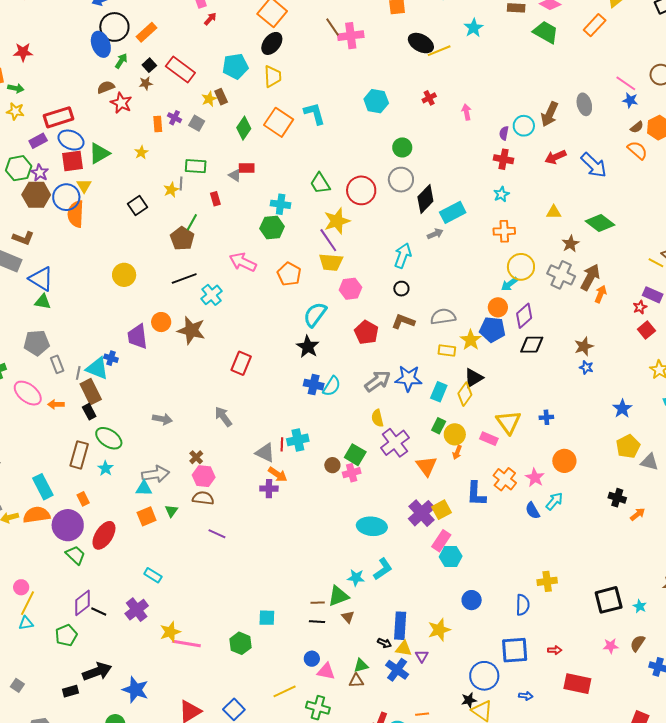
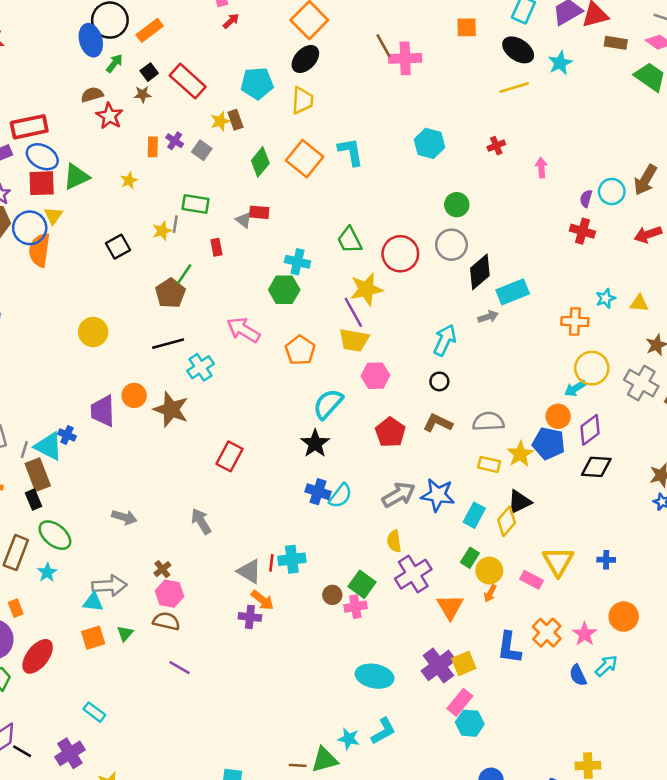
black ellipse: (421, 43) -> (518, 50), moved
cyan star: (501, 194) -> (606, 298), moved

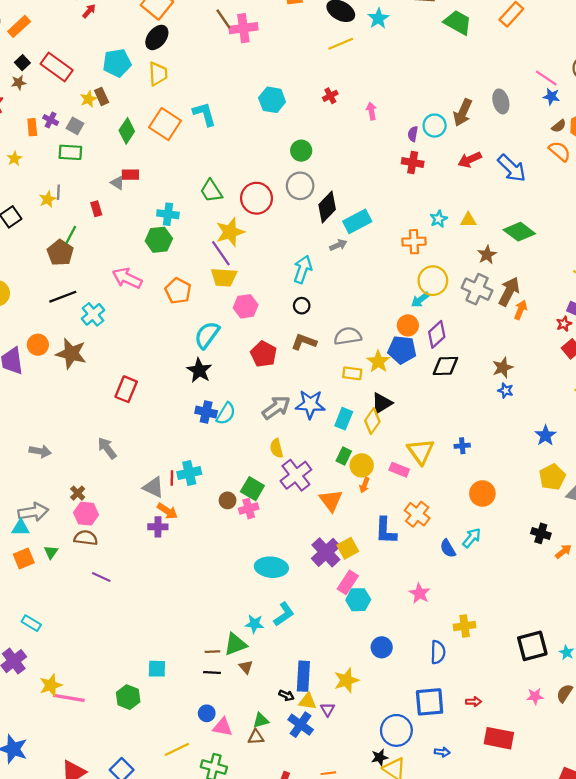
green rectangle: (195, 204) -> (70, 152), moved
pink star: (585, 634) -> (420, 593), moved

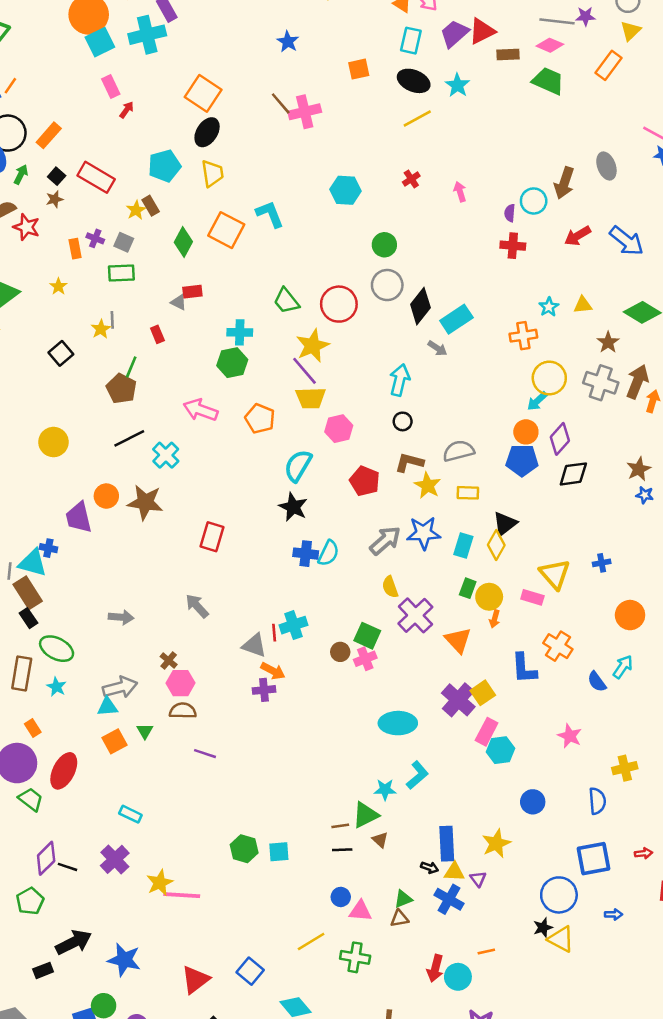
gray arrow: (338, 245) -> (437, 348), turned 63
yellow star: (378, 362) -> (428, 485), moved
green hexagon: (128, 697) -> (244, 849), moved

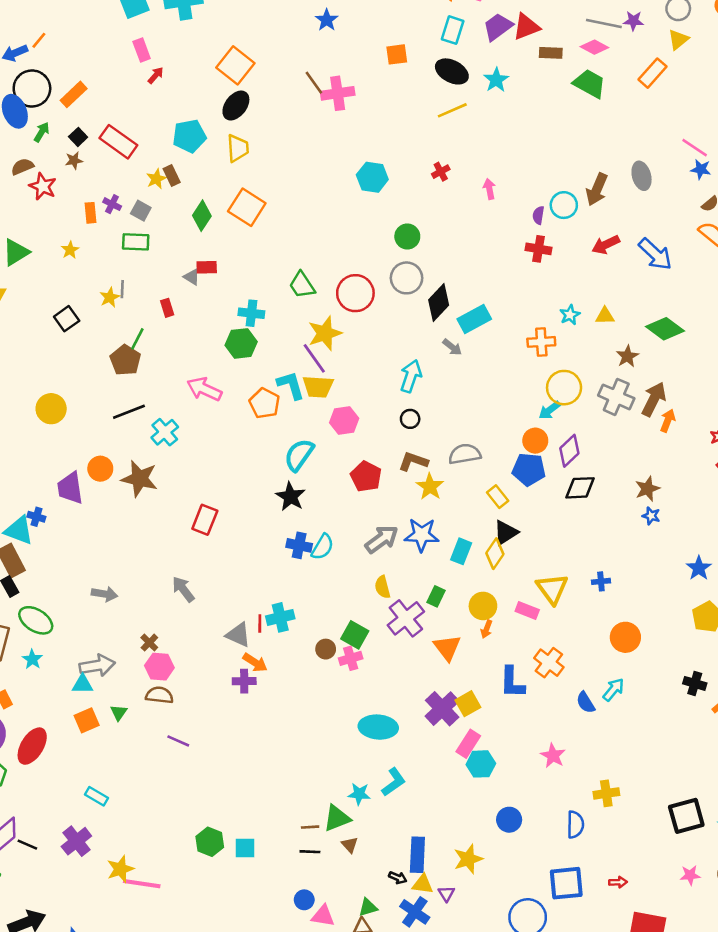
cyan L-shape: (270, 214) -> (291, 385), moved
yellow rectangle: (468, 493) -> (498, 497), moved, turned 45
green rectangle: (468, 588) -> (436, 596), moved

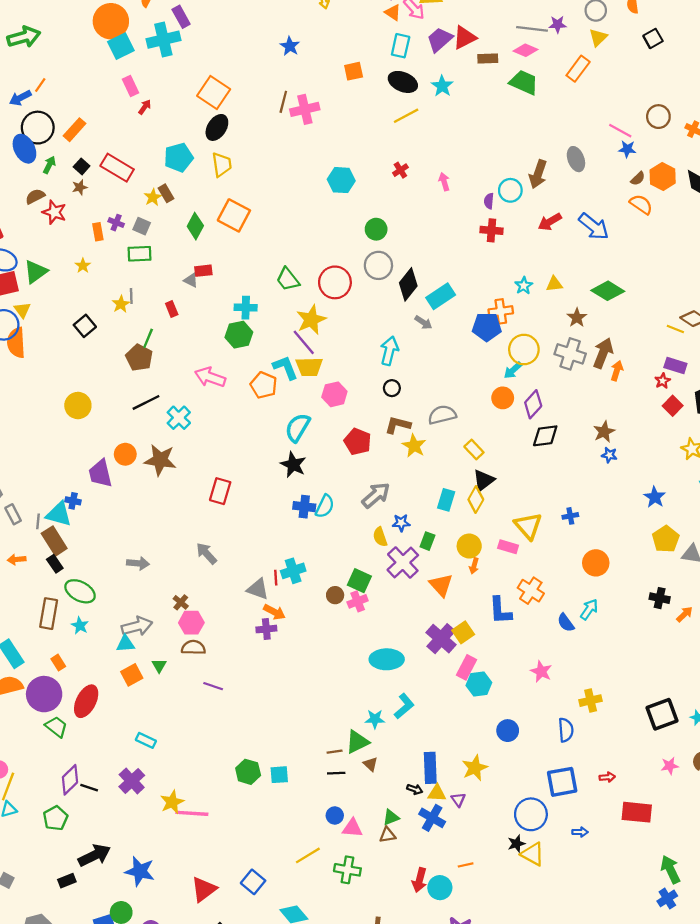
brown line: (314, 83) -> (283, 102), turned 55
blue pentagon: (529, 469) -> (487, 327), moved
blue star: (422, 535) -> (401, 523), moved, size x0.6

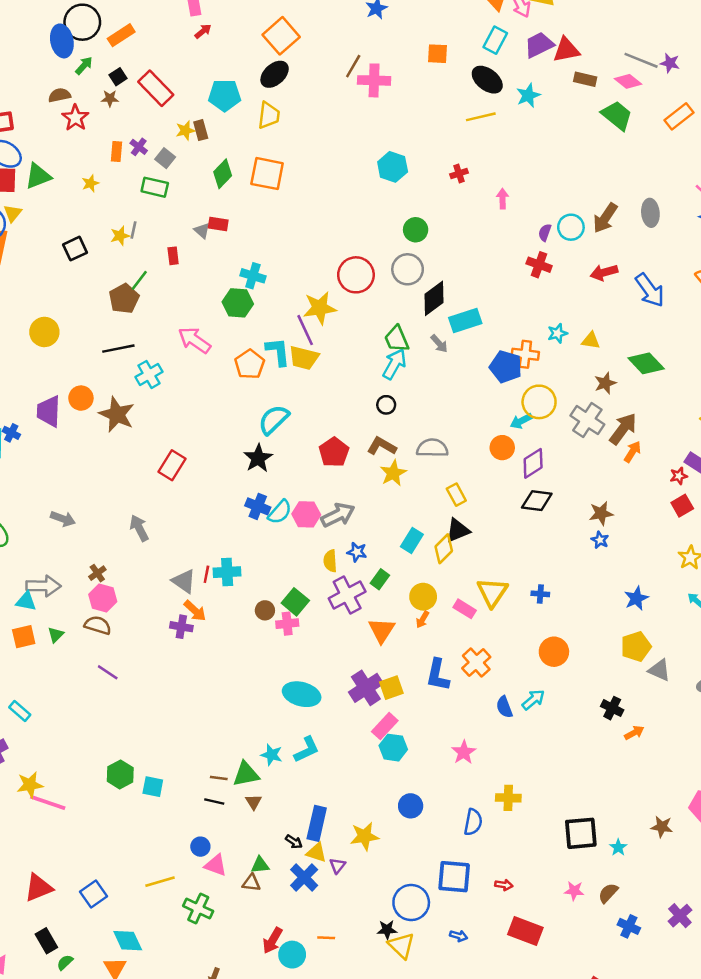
orange square: (234, 215) -> (267, 174), turned -32
green trapezoid: (288, 279) -> (397, 339), moved
pink hexagon: (334, 394) -> (306, 514), moved

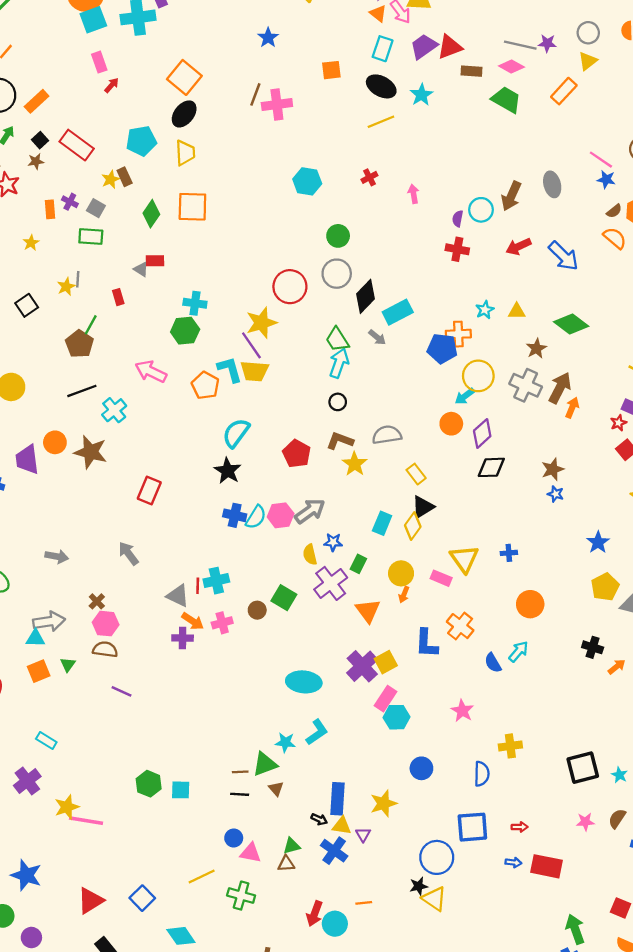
pink cross: (287, 624) -> (222, 623), moved
blue arrow: (459, 936) -> (513, 862), moved

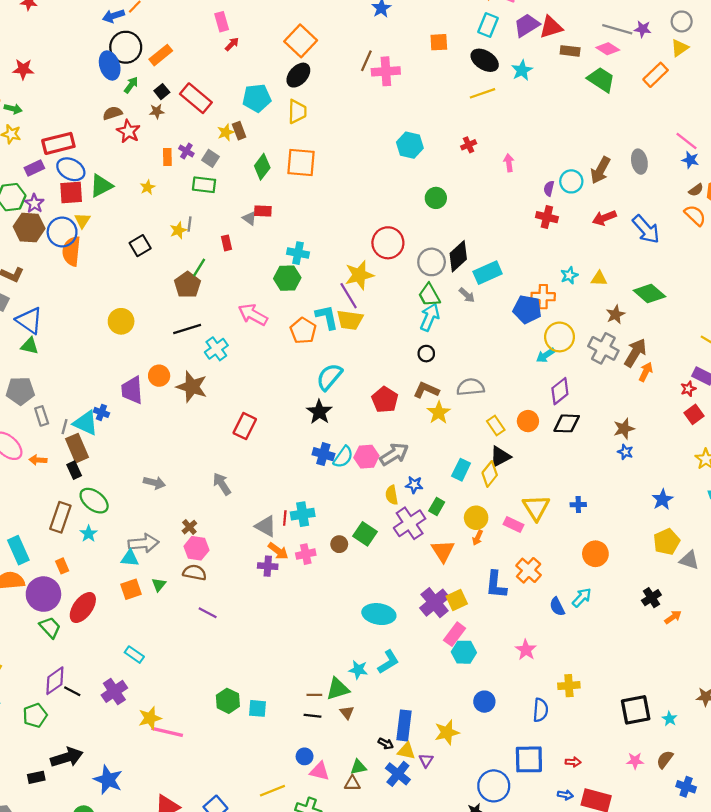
gray circle: (337, 274) -> (432, 262), moved
orange circle: (451, 424) -> (528, 421), moved
black cross: (593, 647) -> (651, 598), turned 36

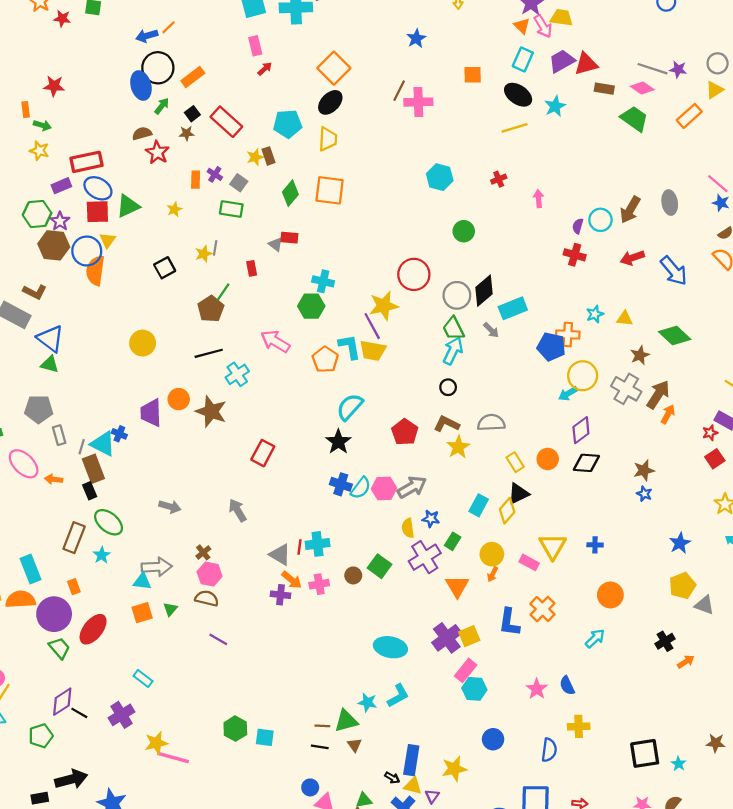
blue semicircle: (557, 607) -> (567, 685), moved

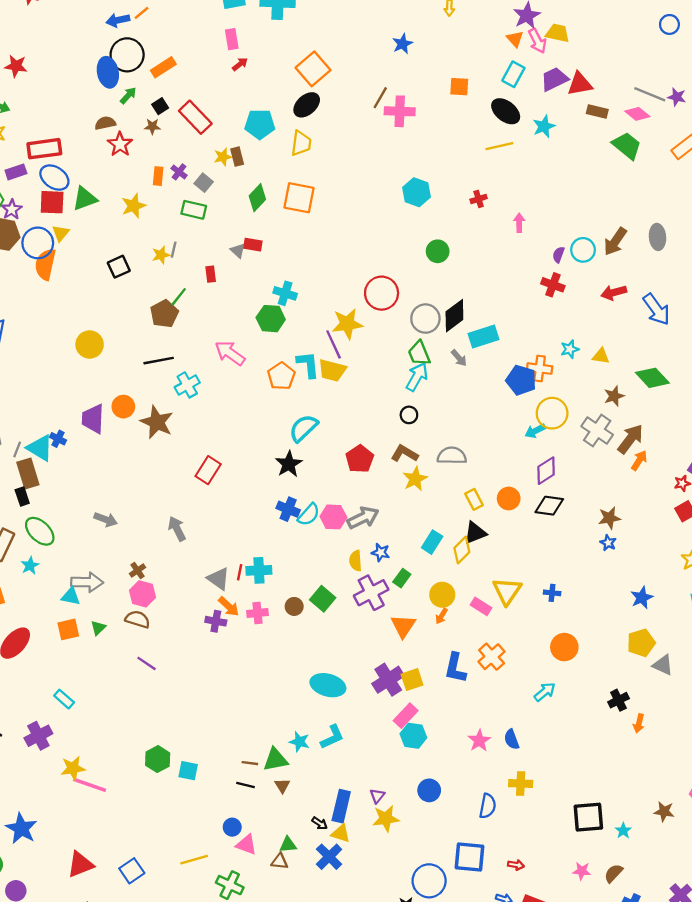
yellow star: (174, 209) -> (134, 206), size x1.5
orange arrow: (686, 662) -> (639, 723), turned 132
purple triangle: (432, 796) -> (377, 796), moved

